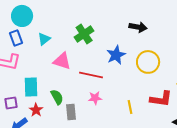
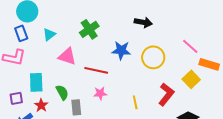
blue star: (116, 55) -> (121, 50), turned 30
red L-shape: (161, 99) -> (166, 94), turned -60

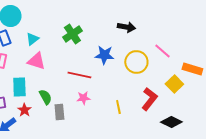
pink line: (190, 46) -> (162, 51), moved
pink triangle: (67, 56) -> (36, 61), moved

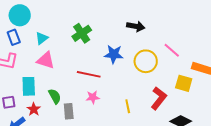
yellow square: (174, 84) -> (184, 83), turned -30

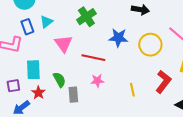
blue rectangle: (14, 37) -> (27, 27), moved
pink triangle: (46, 60) -> (63, 44), moved, turned 36

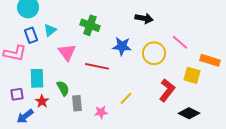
green cross: (86, 17) -> (90, 25), turned -36
pink star: (97, 81) -> (101, 112), moved
yellow line: (132, 90) -> (126, 98), moved, turned 56

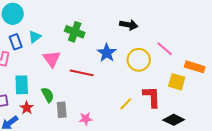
blue star: (122, 46) -> (107, 53), turned 30
red L-shape: (167, 90) -> (152, 97), turned -40
yellow line: (126, 98) -> (126, 104), moved

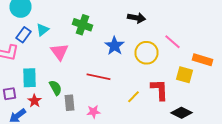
blue rectangle: (16, 42) -> (24, 35), turned 56
red line: (82, 73) -> (98, 77), moved

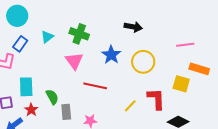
cyan triangle: (42, 30) -> (47, 37), moved
pink line: (172, 42) -> (185, 45), moved, turned -48
pink triangle: (60, 52) -> (74, 61), moved

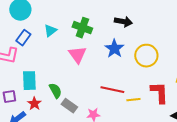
black arrow: (133, 27) -> (123, 22), moved
red line: (95, 86) -> (112, 90), moved
yellow line: (130, 106) -> (133, 100), turned 40
gray rectangle: (66, 112) -> (69, 106), turned -49

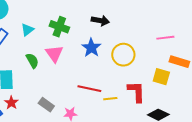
green semicircle: (55, 91) -> (32, 61), moved

